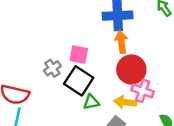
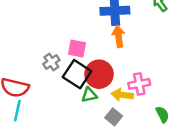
red circle: (131, 70) -> (99, 74), moved
pink cross: (143, 91) -> (139, 84), turned -30

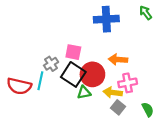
orange arrow: (119, 36) -> (118, 60), moved, turned -78
cyan line: (17, 111) -> (40, 81), moved
gray square: (114, 117) -> (118, 107), moved

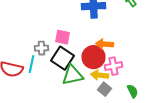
gray cross: (51, 64) -> (42, 48), turned 32
red circle: (92, 74) -> (94, 57), moved
green triangle: (84, 92) -> (72, 75), size x1.6

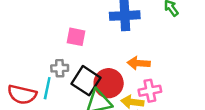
pink square: (62, 37) -> (76, 37), moved
red circle: (94, 57) -> (109, 83), moved

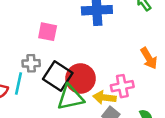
orange arrow: (139, 63) -> (149, 58), moved, turned -125

